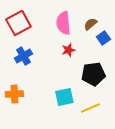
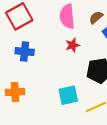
blue cross: (23, 56) -> (25, 52), turned 36

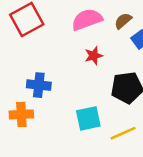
pink semicircle: (67, 16) -> (87, 19), turned 75
blue cross: (25, 52) -> (39, 85), moved

